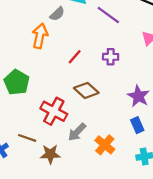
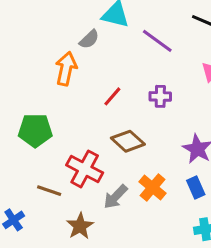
green pentagon: (17, 82) -> (35, 130), turned -30
brown line: (27, 138) -> (49, 191), moved
orange cross: (105, 145) -> (153, 187), moved
brown star: (50, 154) -> (80, 226), turned -30

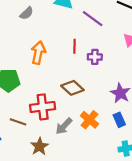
gray semicircle: (89, 39) -> (27, 13), moved
orange arrow: (66, 69) -> (38, 53), moved
red line: (112, 96) -> (75, 46), moved, turned -40
red cross: (85, 169) -> (43, 107), turned -35

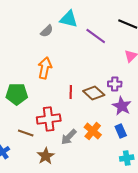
gray semicircle: (27, 13) -> (47, 31), moved
red line: (75, 46) -> (71, 92), moved
purple cross: (95, 57) -> (115, 84), moved
brown diamond: (72, 88) -> (94, 93), moved

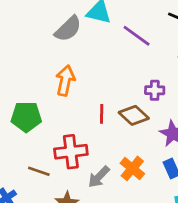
gray semicircle: (47, 31) -> (68, 29), size x1.5
purple cross: (115, 84) -> (155, 90), moved

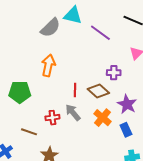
red cross: (71, 152) -> (52, 118), size x0.6
orange cross: (132, 168) -> (102, 118), moved
gray arrow: (99, 177) -> (73, 112), moved, turned 96

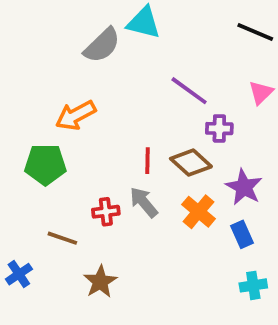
purple line: (100, 33) -> (189, 91), moved
orange arrow: (48, 65) -> (76, 115), moved, turned -130

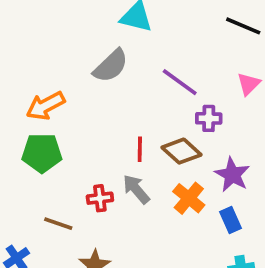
gray semicircle: (102, 45) -> (111, 66), moved
orange arrow: (76, 115) -> (46, 106), moved

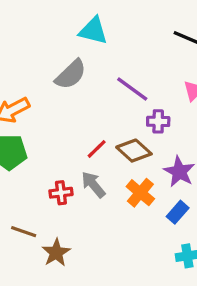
red line: (140, 149) -> (97, 149), turned 45
blue rectangle: (230, 220) -> (178, 212), turned 65
brown line: (58, 224) -> (24, 232), moved

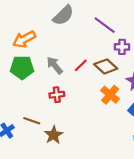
gray arrow: (93, 185) -> (55, 65), moved

